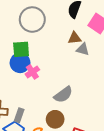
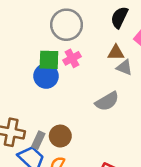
pink cross: (32, 72) -> (72, 58), moved
gray semicircle: (63, 95) -> (107, 101), moved
brown circle: (55, 119) -> (60, 136), moved

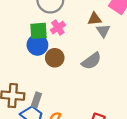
gray triangle: (124, 67) -> (103, 31), turned 40
brown circle: (60, 136) -> (55, 58), moved

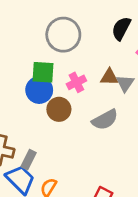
brown triangle: (95, 19) -> (109, 77), moved
pink cross: (58, 28) -> (76, 82), moved

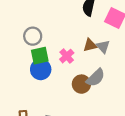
gray circle: (63, 35) -> (33, 36), moved, size x0.7
brown circle: (59, 109) -> (81, 84), moved

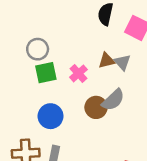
blue circle: (41, 69) -> (51, 116), moved

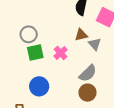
brown triangle: (107, 61) -> (81, 35), moved
brown circle: (96, 107) -> (87, 93), moved

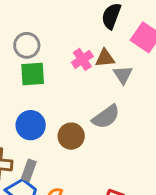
pink cross: (61, 53) -> (82, 59), moved
brown circle: (87, 93) -> (71, 136), moved

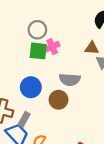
pink cross: (82, 59) -> (52, 47), moved
gray semicircle: (106, 117) -> (70, 80), moved, turned 30

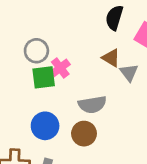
brown triangle: (92, 48) -> (111, 58), turned 40

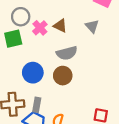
brown triangle: (111, 58) -> (60, 26), moved
green square: (44, 77) -> (13, 39), moved

